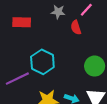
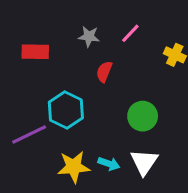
red semicircle: (76, 27) -> (104, 72), moved, turned 40

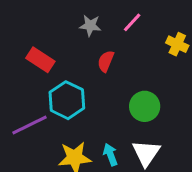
red rectangle: (35, 52) -> (40, 60), moved, turned 32
cyan arrow: (109, 164) -> (110, 155), turned -130

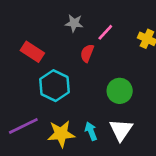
pink line: (132, 22) -> (105, 32), moved
purple line: (30, 125) -> (23, 126), moved

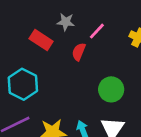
red rectangle: (32, 52) -> (41, 40), moved
cyan hexagon: (55, 86) -> (23, 84), moved

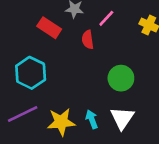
red semicircle: (79, 52) -> (88, 40), turned -30

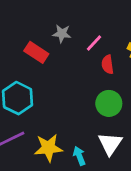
red semicircle: (88, 40) -> (107, 64), moved
cyan arrow: (92, 119) -> (79, 156), moved

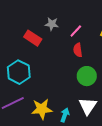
red semicircle: (107, 64) -> (78, 50), moved
cyan arrow: (79, 156) -> (65, 115), turned 40

